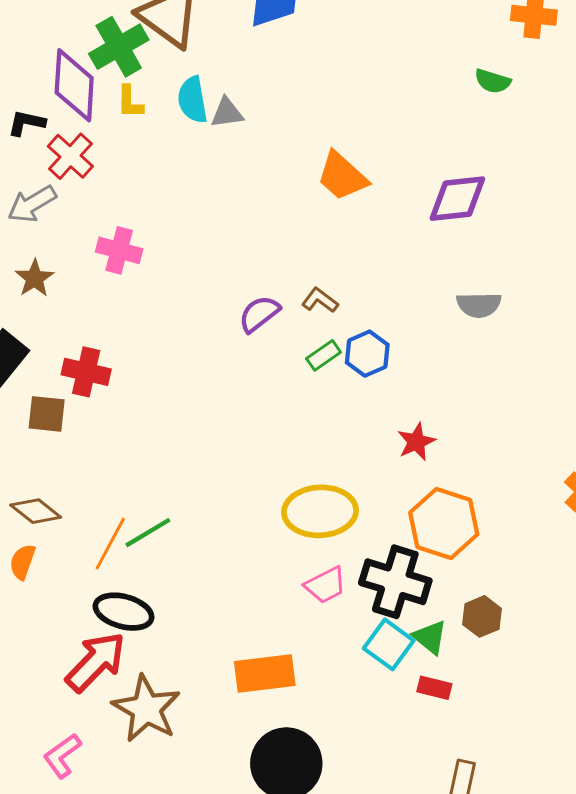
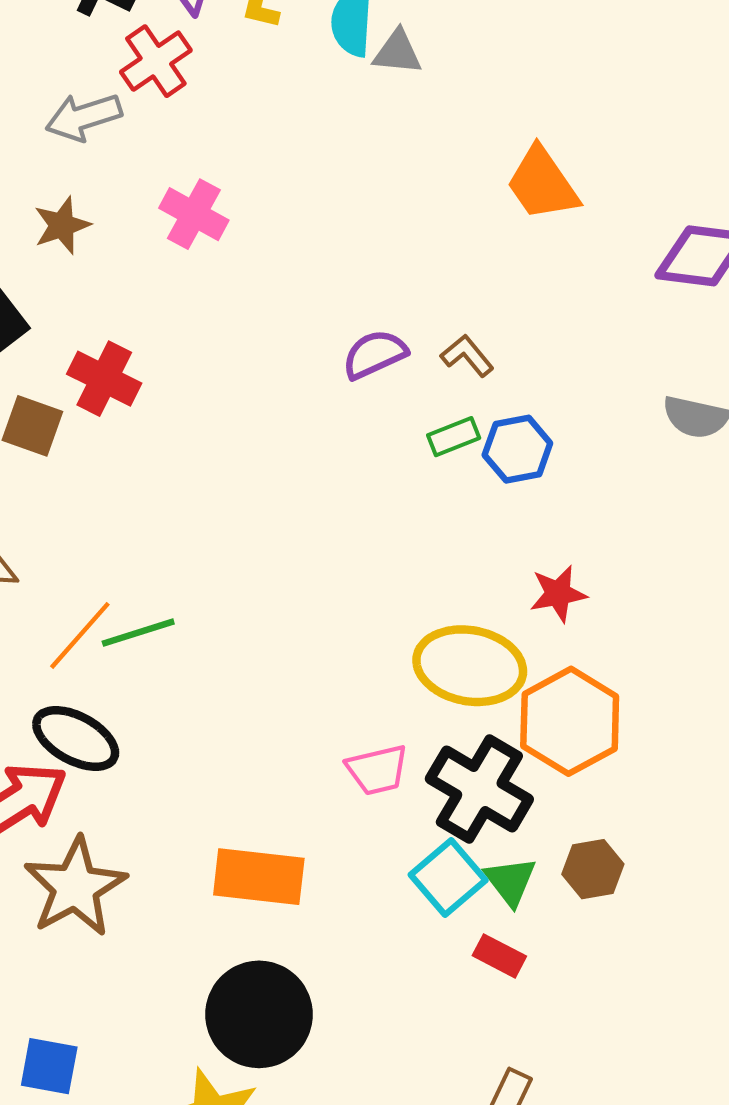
yellow ellipse: (320, 511) -> (470, 666), moved

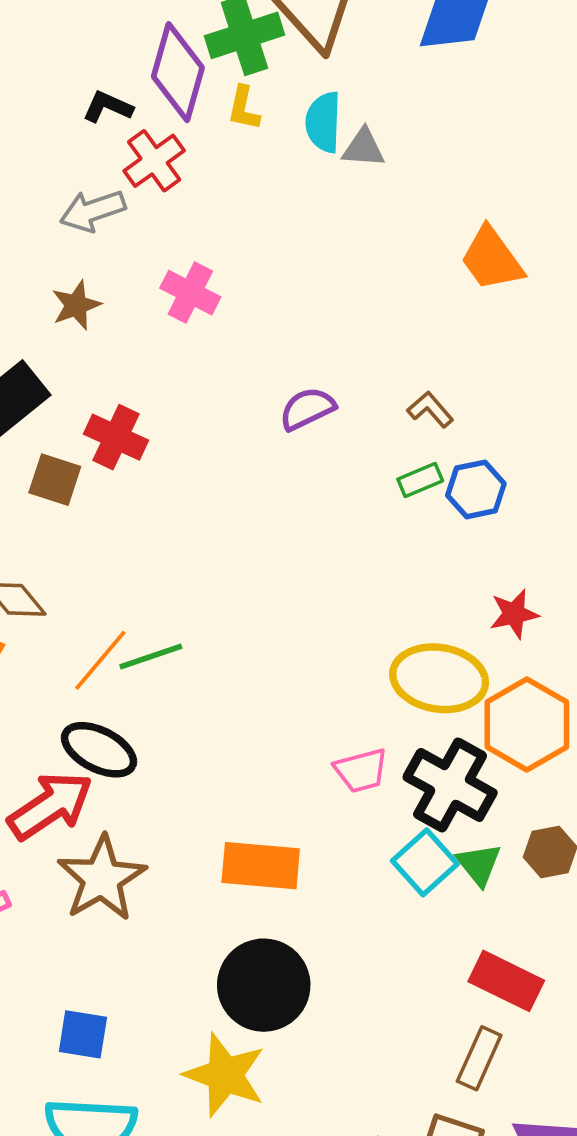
purple semicircle: (375, 354) -> (307, 409), moved
red rectangle: (499, 956) -> (506, 981), moved, size x1.6

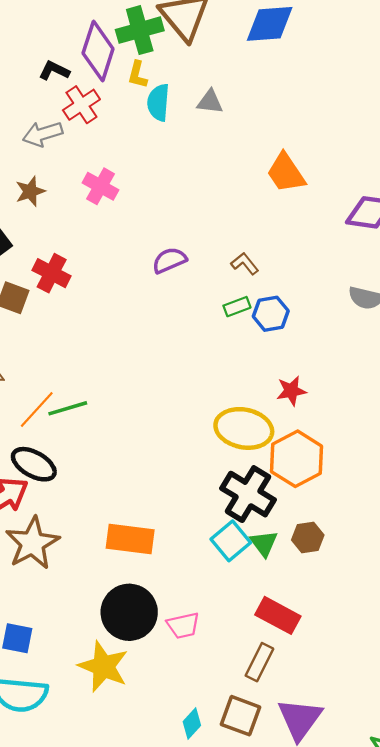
cyan semicircle: (323, 122) -> (158, 102), moved
pink trapezoid: (361, 771) -> (183, 625), moved

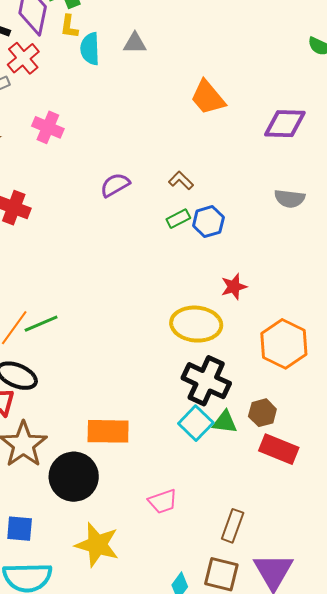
orange hexagon: (296, 459) -> (284, 344), moved
green triangle: (264, 543) -> (225, 422), turned -40
black circle: (129, 612) -> (74, 477), moved
red rectangle: (278, 615) -> (279, 449), moved

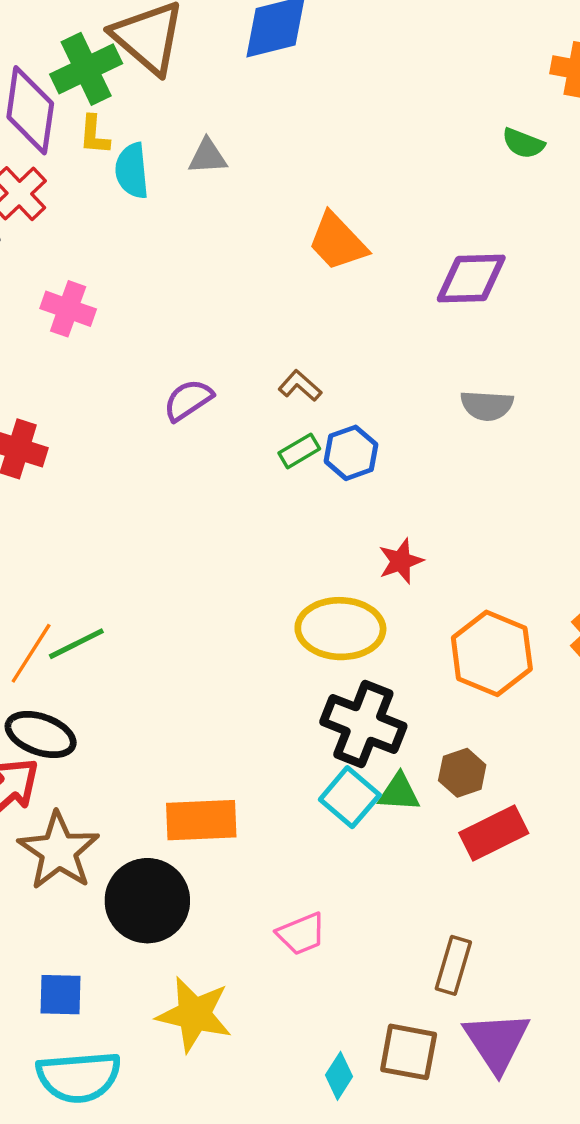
red rectangle: (279, 449) -> (494, 833), turned -45
brown rectangle: (233, 526) -> (453, 965), moved

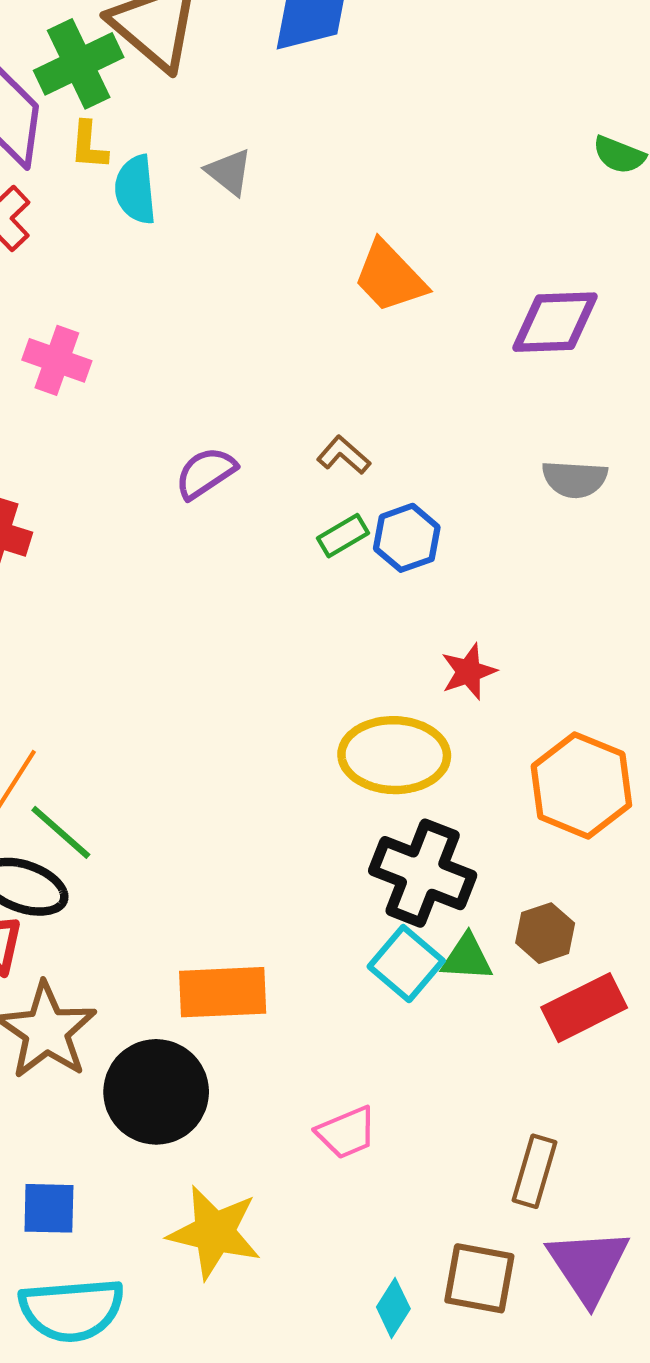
gray triangle: (208, 157) -> (229, 172), turned 42
green line: (76, 644) -> (61, 832), moved, turned 68

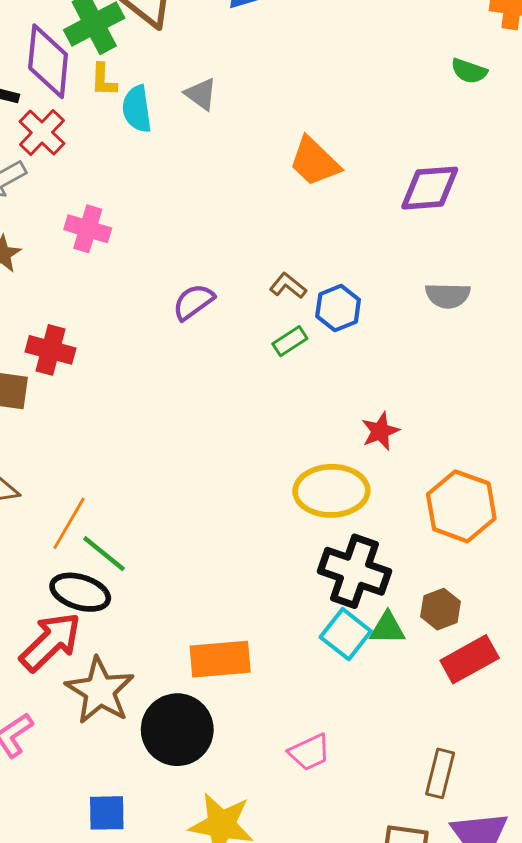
blue hexagon: (407, 538) -> (338, 308), moved

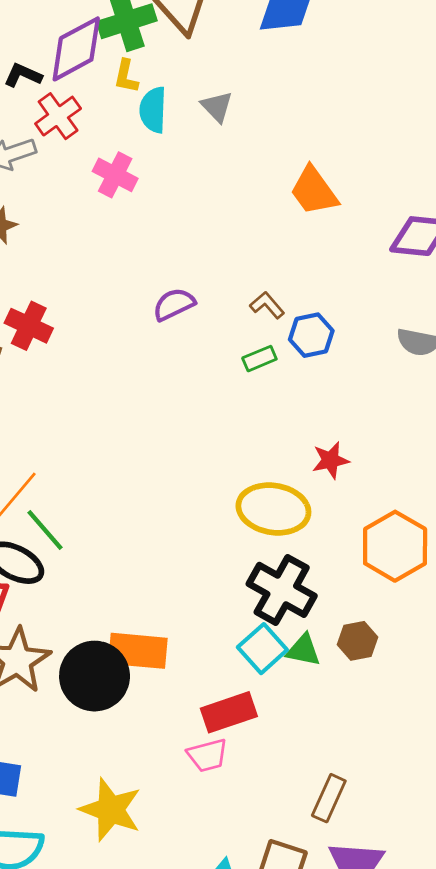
purple diamond: (48, 61) -> (76, 49), turned 46
pink cross: (88, 229) -> (115, 175), moved
red rectangle: (470, 659) -> (229, 712), moved
black circle: (177, 730) -> (95, 676), moved

